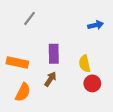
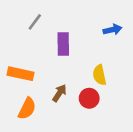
purple rectangle: (54, 54) -> (63, 44), moved
red circle: (92, 83) -> (89, 98), moved

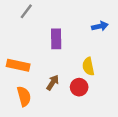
gray line: (35, 22) -> (26, 11), moved
orange semicircle: (27, 109) -> (24, 96), turned -42

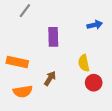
red circle: (79, 87) -> (94, 83), moved
orange semicircle: (24, 96) -> (23, 91), turned 96

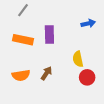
orange rectangle: (17, 62) -> (23, 40), moved
orange semicircle: (23, 91) -> (21, 75), moved

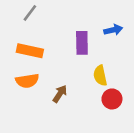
purple rectangle: (49, 35) -> (82, 43), moved
orange semicircle: (21, 75) -> (27, 81), moved

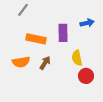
orange rectangle: (30, 51) -> (36, 39), moved
brown arrow: (60, 94) -> (45, 63), moved

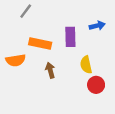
orange semicircle: (21, 62) -> (16, 60), moved
brown arrow: (45, 63) -> (50, 70), turned -48

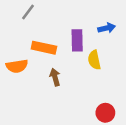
yellow semicircle: (86, 65) -> (94, 60), moved
red circle: (96, 85) -> (105, 113), moved

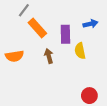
orange rectangle: (44, 48) -> (37, 28), moved, turned 36
brown arrow: (55, 77) -> (49, 56), moved

